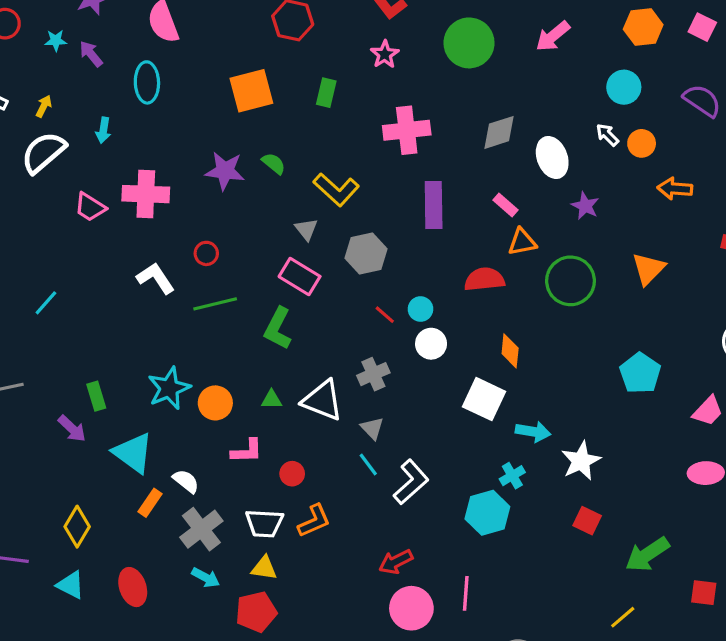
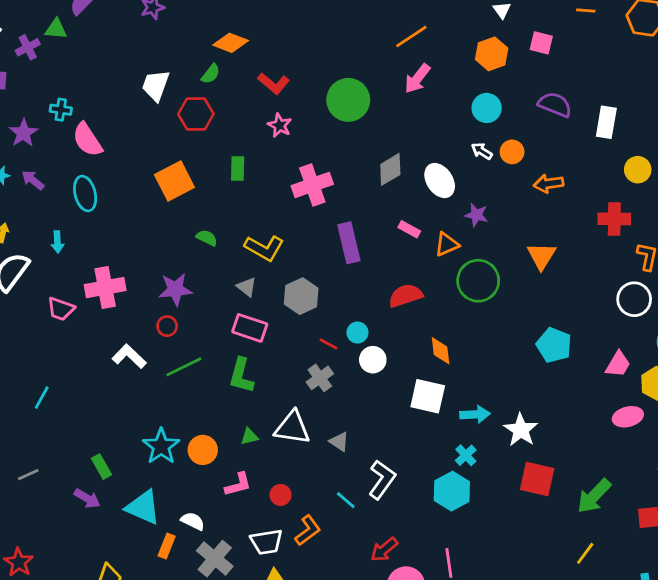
purple star: (225, 171) -> (175, 289), moved
orange triangle: (522, 242) -> (447, 244), moved
gray cross: (373, 374) -> (320, 378), moved
cyan line: (368, 465) -> (346, 500), moved
red square: (587, 521) -> (537, 479), size x1.5

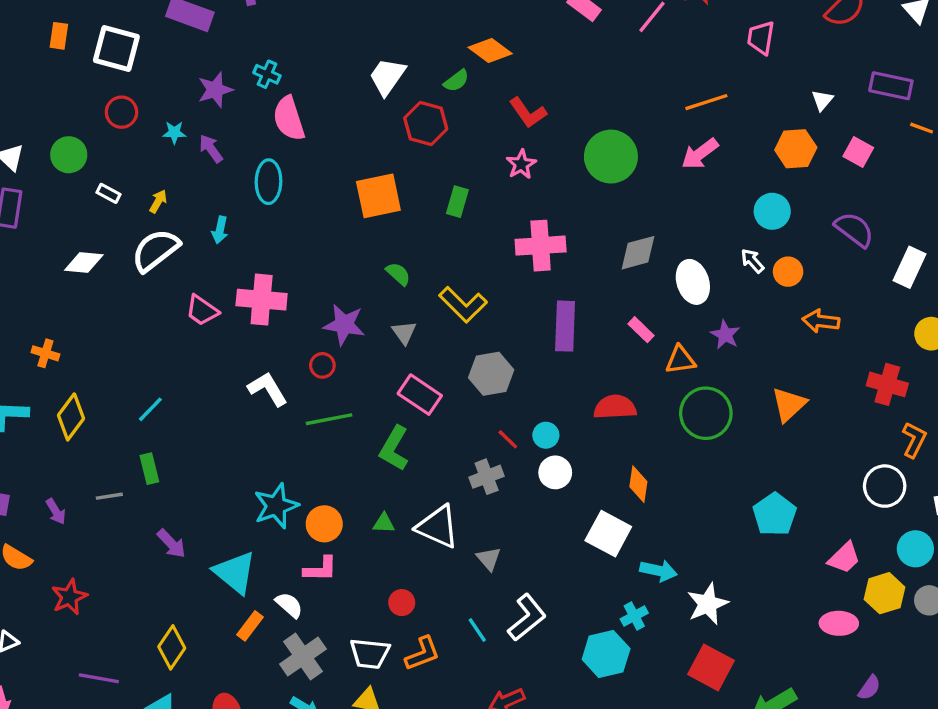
gray triangle: (247, 287) -> (404, 333), moved
green rectangle: (102, 467) -> (149, 469), moved
pink L-shape: (238, 484) -> (320, 569), moved

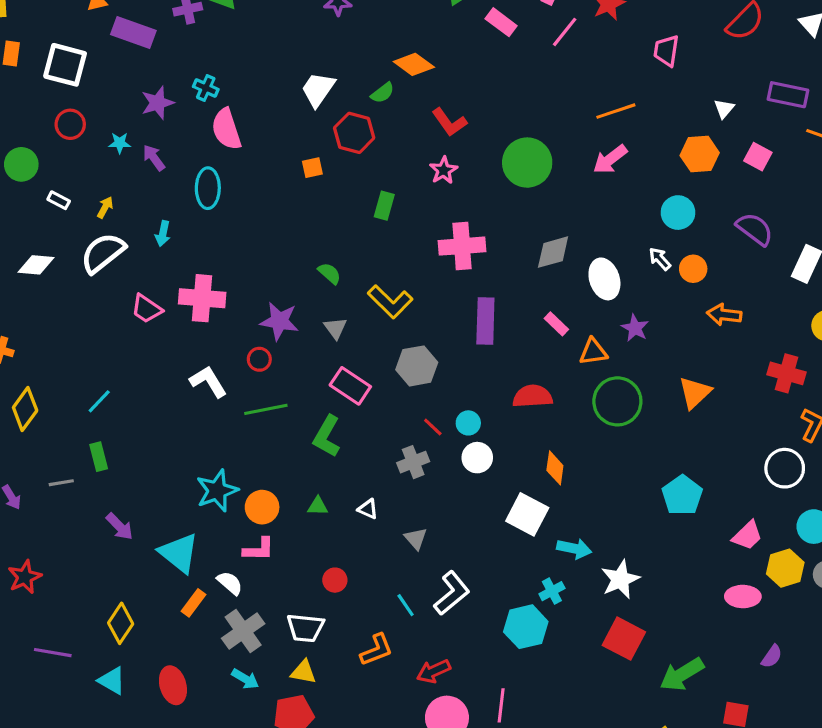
orange square: (378, 196) -> (312, 168), moved, size x0.5
white triangle: (438, 527) -> (368, 509), size x0.5
orange L-shape: (422, 654) -> (377, 650), moved

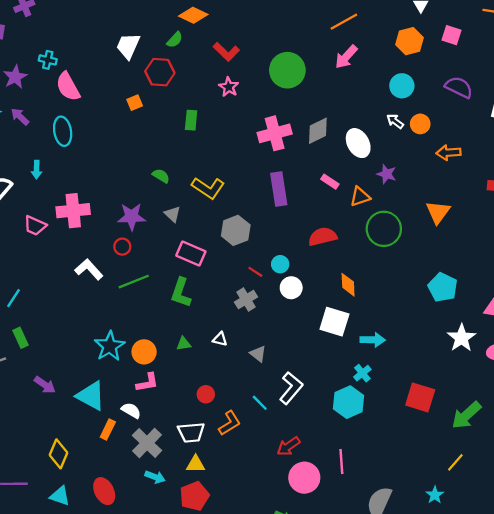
pink cross: (462, 246) -> (275, 133), moved
white star: (620, 579) -> (462, 338), moved
orange L-shape: (377, 650) -> (230, 423), moved

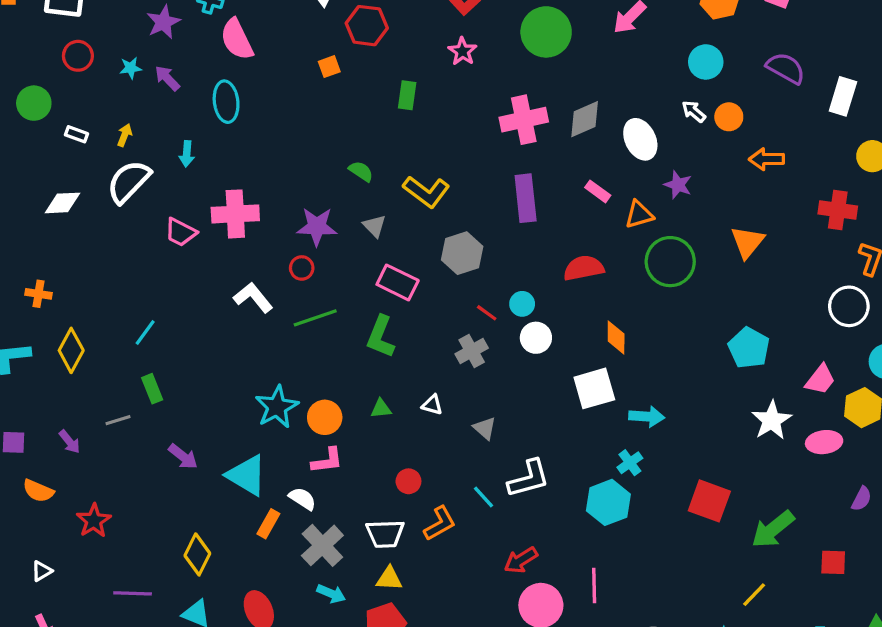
white square: (334, 322) -> (594, 388), turned -36
white L-shape: (291, 388) -> (529, 479), turned 32

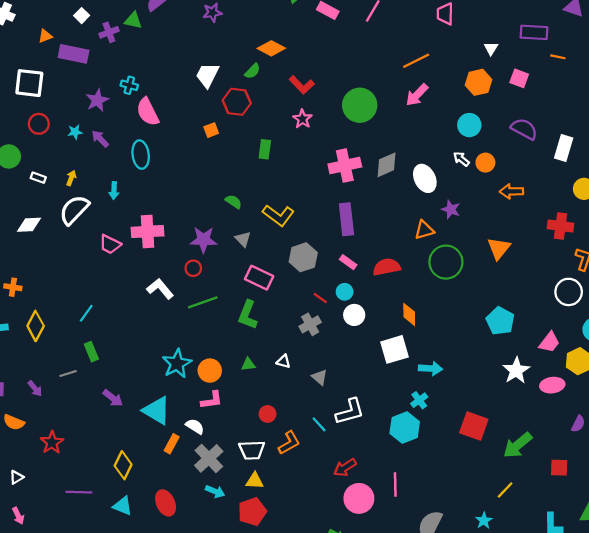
pink rectangle: (598, 191) -> (348, 262), moved

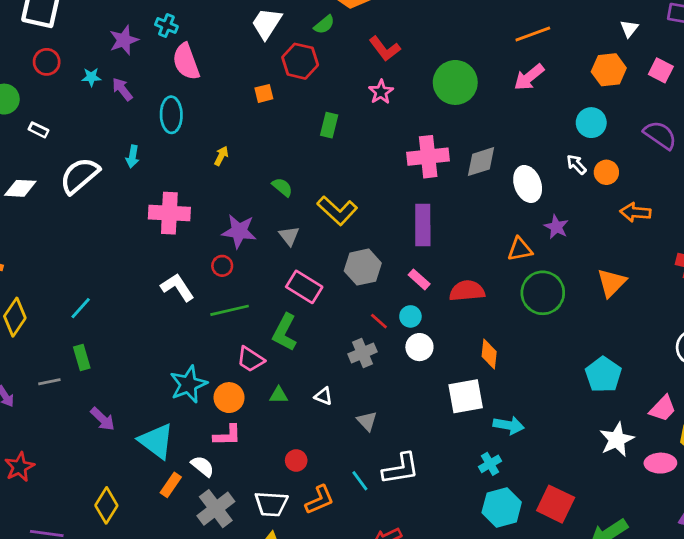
yellow arrow: (71, 178) -> (221, 156), moved
pink trapezoid: (110, 244) -> (250, 359), moved
cyan hexagon: (405, 427) -> (502, 507), moved

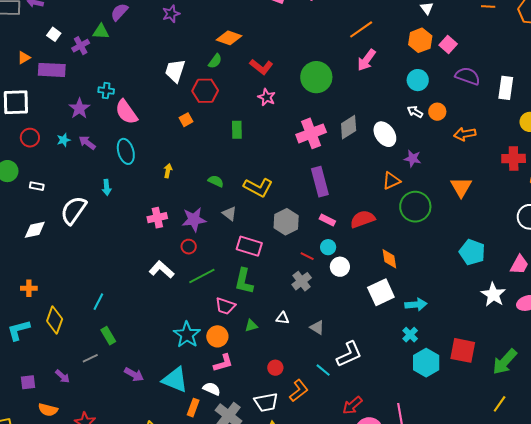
pink square: (661, 70) -> (448, 44), moved, turned 30
pink cross: (169, 213) -> (157, 218), moved, size x0.7

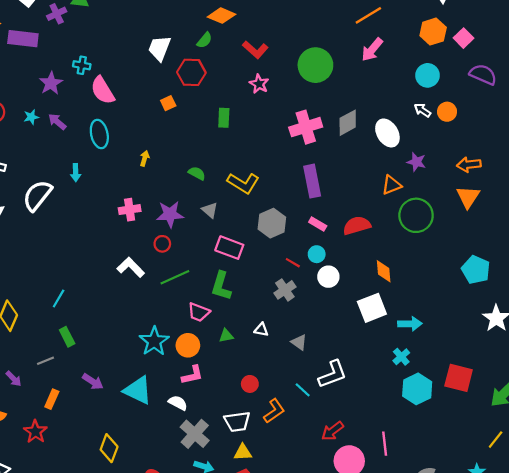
orange arrow: (465, 134) -> (469, 165), moved
orange rectangle: (193, 408) -> (52, 399), moved

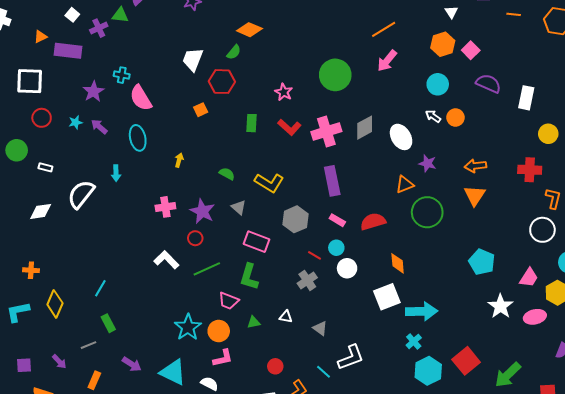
red L-shape: (255, 50) -> (289, 127), moved
purple star: (170, 214) -> (202, 211), turned 30
cyan arrow: (410, 324) -> (422, 311), size x1.4
red square: (459, 378) -> (466, 361), turned 36

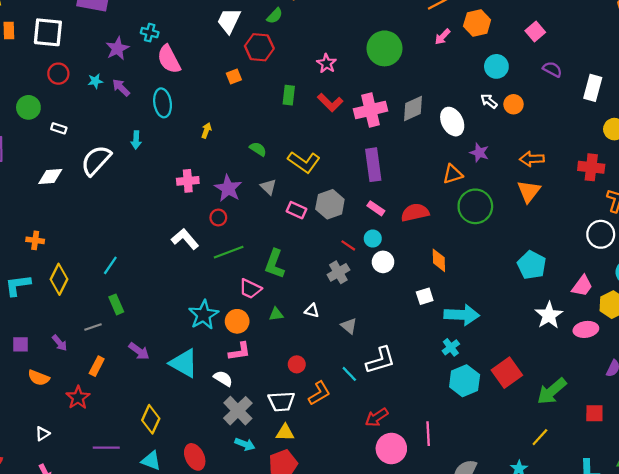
orange hexagon: (443, 44) -> (477, 23), moved
pink arrow: (387, 61) -> (443, 37), size x0.7
purple semicircle: (488, 83) -> (552, 69), size x0.7
pink rectangle: (257, 242) -> (296, 210), moved, size x0.7
white square: (387, 297) -> (425, 296), size x0.6

